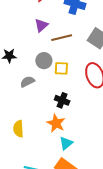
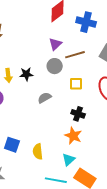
gray circle: (44, 61) -> (55, 66), moved
yellow semicircle: (18, 129) -> (38, 152), moved
cyan triangle: (66, 143) -> (68, 160), moved

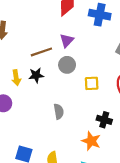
brown line: (75, 55) -> (41, 52), moved
gray semicircle: (45, 98) -> (59, 111), moved, turned 112
black cross: (78, 114) -> (104, 120), moved

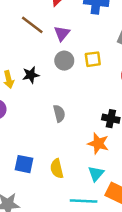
brown line: (41, 52) -> (32, 25), moved, turned 60
yellow square: (92, 83) -> (93, 59), moved

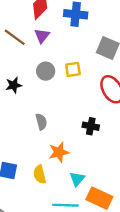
purple triangle: (62, 33) -> (42, 36), moved
orange star: (98, 144) -> (59, 152), moved, turned -30

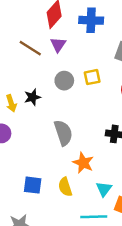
gray semicircle: (41, 122) -> (63, 133), size x1.5
orange star: (59, 152) -> (83, 163), turned -30

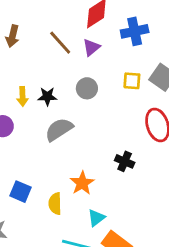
blue cross: (91, 20) -> (135, 31), turned -30
yellow square: (92, 77) -> (132, 81), moved
gray semicircle: (63, 133) -> (59, 129), moved, turned -120

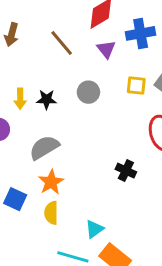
purple triangle: (91, 47) -> (106, 49), moved, turned -30
gray semicircle: (59, 129) -> (44, 147), moved
orange star: (82, 183) -> (51, 182), moved

